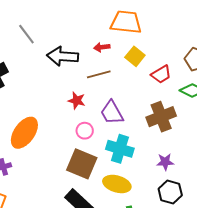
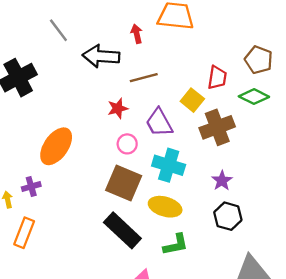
red arrow: (102, 47) -> (137, 34), moved, turned 84
yellow square: (135, 56) -> (192, 100), moved
red trapezoid: (161, 74) -> (217, 78), turned -50
red star: (77, 101) -> (118, 108), turned -30
purple star: (165, 162) -> (222, 181), turned -30

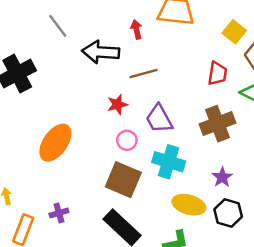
yellow square: (192, 100) -> (234, 32), moved
purple cross: (31, 187) -> (59, 213), moved
yellow ellipse: (165, 207) -> (189, 205), moved

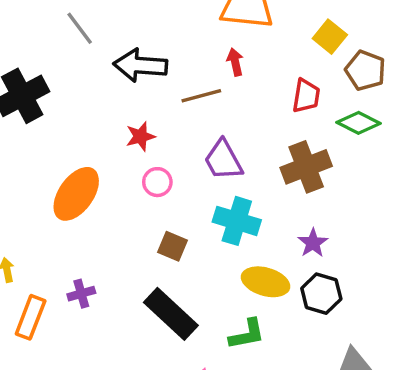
red arrow: (136, 29) -> (235, 62), moved
red star: (117, 105) -> (140, 136), moved
pink circle: (127, 140) -> (157, 182), moved
brown square: (123, 180) -> (173, 246), size x0.6

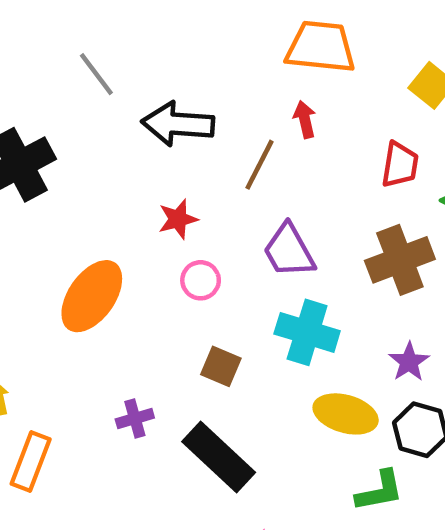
brown line: (201, 96) -> (259, 165), turned -48
purple cross: (81, 294) -> (135, 418), moved
green L-shape: (247, 334) -> (380, 491), moved

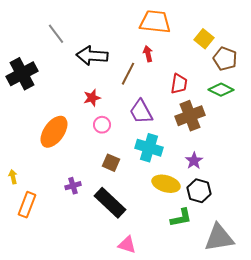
red trapezoid: (400, 165) -> (179, 84), moved

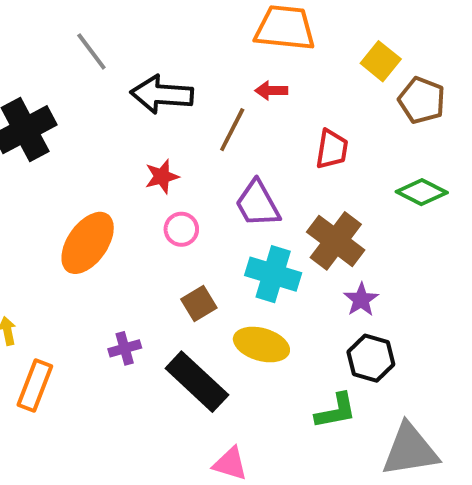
red arrow: (148, 54) -> (271, 91), turned -77
green diamond: (221, 90) -> (422, 192), moved
brown cross: (190, 116) -> (336, 241), moved, turned -32
brown square: (111, 163) -> (199, 303), turned 36
yellow ellipse: (166, 184) -> (261, 345), moved

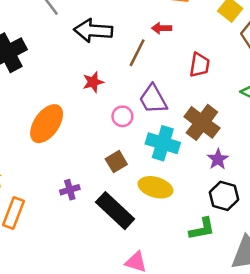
pink circle: (181, 229) -> (122, 116), moved

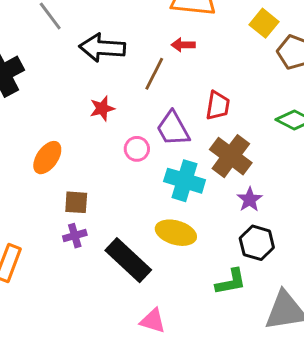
red trapezoid: (200, 65) -> (218, 106), moved
orange ellipse: (47, 124) -> (47, 158), size x0.7
brown square: (116, 162) -> (76, 202), moved, turned 35

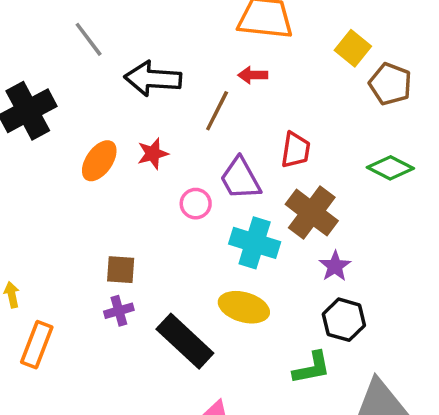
orange ellipse: (47, 158) -> (99, 161), moved

